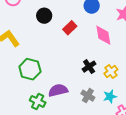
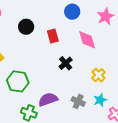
red rectangle: (70, 28) -> (53, 36), turned -56
black cross: (89, 67) -> (66, 63), moved

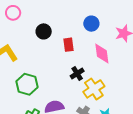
yellow cross: (98, 75) -> (94, 89), moved, size x1.5

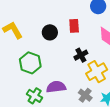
black circle: (44, 31) -> (50, 32), moved

